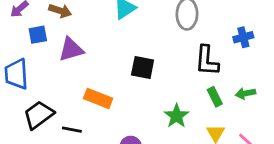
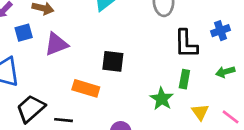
blue cross: (243, 37) -> (221, 31), moved
black square: (143, 67) -> (113, 61), moved
green rectangle: (215, 97) -> (184, 79), moved, turned 42

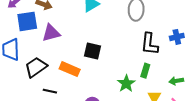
blue square: (24, 33) -> (27, 21), size x1.5
green arrow: (225, 72) -> (176, 81), moved
black trapezoid: (31, 109) -> (36, 67), moved

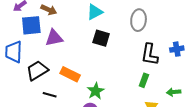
black square: (93, 51) -> (101, 38), moved
green star: (126, 84) -> (96, 91), moved

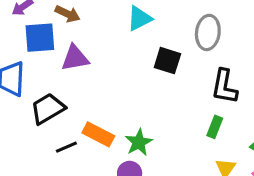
black square: (101, 38) -> (167, 61), moved
orange rectangle: (70, 74) -> (98, 134), moved
black line: (50, 95) -> (66, 147), turned -40

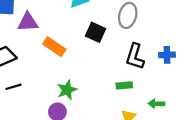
green rectangle: (215, 127) -> (124, 85), turned 56
orange rectangle: (98, 134) -> (54, 47), moved

